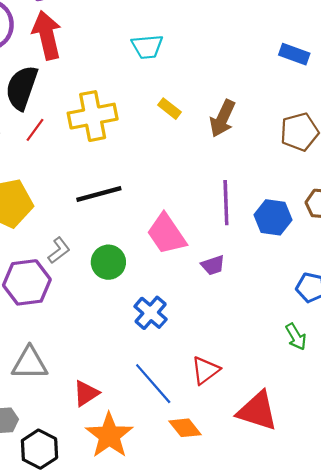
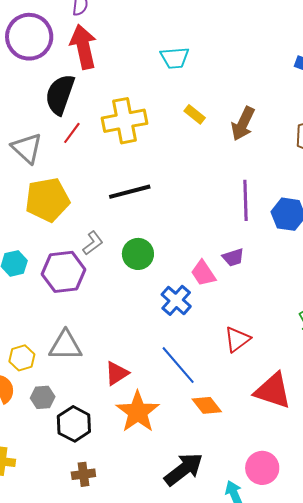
pink trapezoid: (166, 234) -> (203, 273), moved, size x0.7
red triangle: (205, 370) -> (237, 339), moved

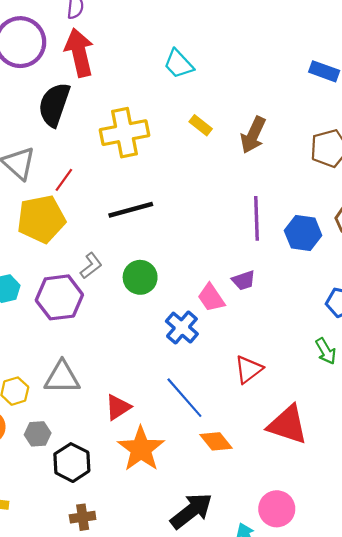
cyan trapezoid: (175, 58) -> (179, 64), turned 52
red line: (72, 133) -> (64, 180), moved

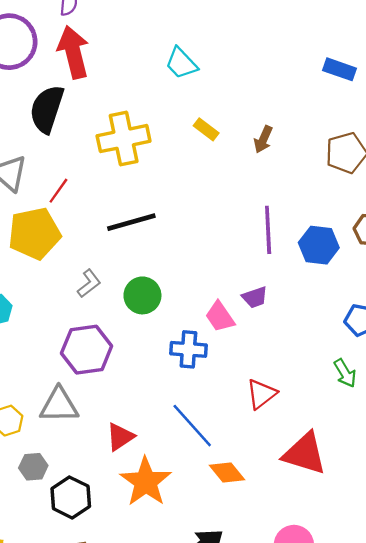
brown arrow: (253, 135) -> (263, 139), size x0.7
purple hexagon: (59, 297) -> (87, 350), moved
blue cross: (182, 328) -> (188, 349), turned -36

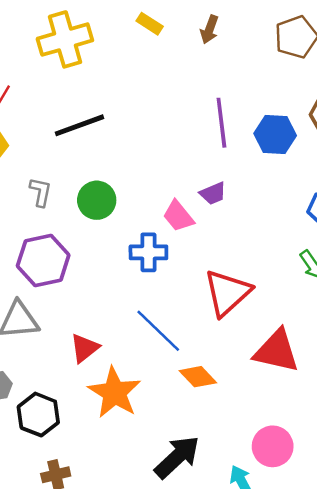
gray L-shape: (89, 283) -> (41, 192), turned -36
red triangle: (261, 394) -> (227, 293), size x1.5

